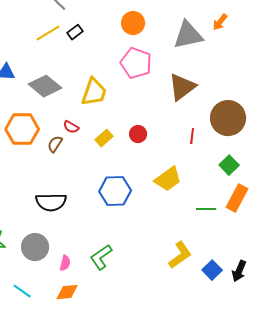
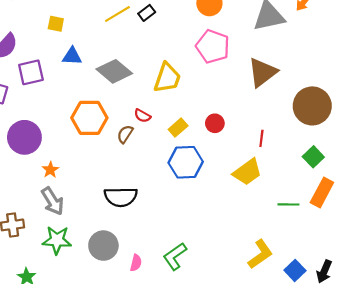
red line: (192, 136) -> (261, 138), moved
blue hexagon: (115, 191) -> (186, 162), moved

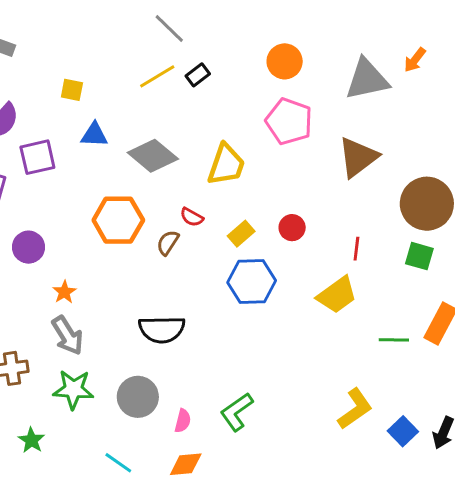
purple circle: (24, 137) -> (28, 247), size x0.7
green square: (313, 157) -> (419, 256), moved, turned -30

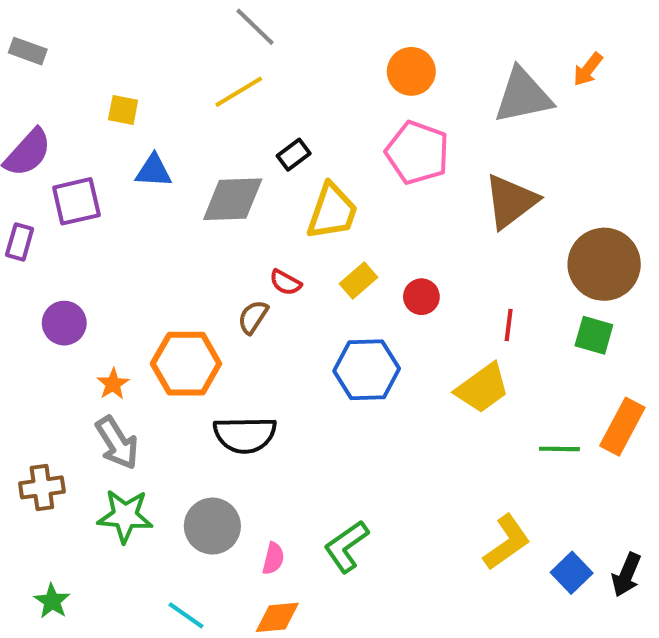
black rectangle: (198, 75) -> (294, 155), moved
gray diamond: (153, 156) -> (233, 199), turned -42
orange hexagon: (118, 220) -> (186, 364), moved
yellow rectangle: (241, 234) -> (359, 280), moved
green star: (31, 440) -> (52, 601), moved

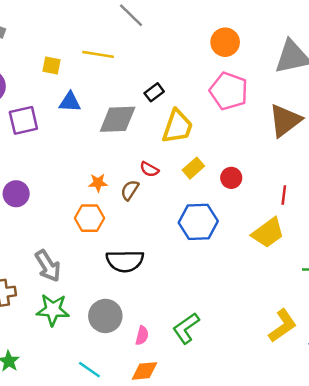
yellow line: (239, 92) -> (98, 54), moved, turned 40
orange hexagon: (186, 364) -> (89, 218), size x0.7
orange star: (113, 384) -> (98, 183), moved, turned 30

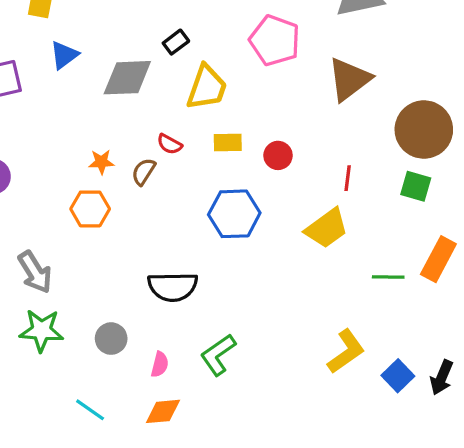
blue triangle: (70, 102) -> (64, 55), turned -40
yellow rectangle: (193, 168) -> (228, 142), turned 40
black semicircle: (125, 261) -> (173, 287), moved
gray circle: (105, 316) -> (111, 339), size x0.7

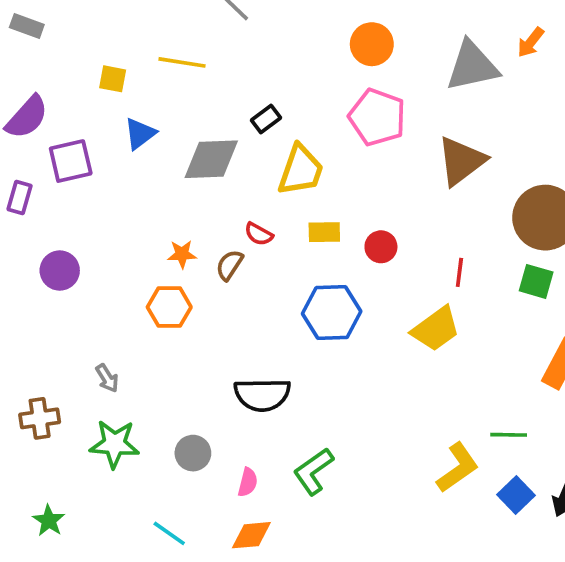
gray arrow: (35, 272) -> (107, 378), size x0.6
green line: (388, 277) -> (509, 435), moved

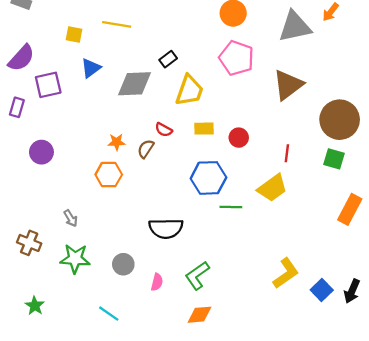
brown cross: (40, 418) -> (29, 243), turned 30
green line: (509, 435) -> (231, 207), moved
orange diamond: (251, 535) -> (200, 315), moved

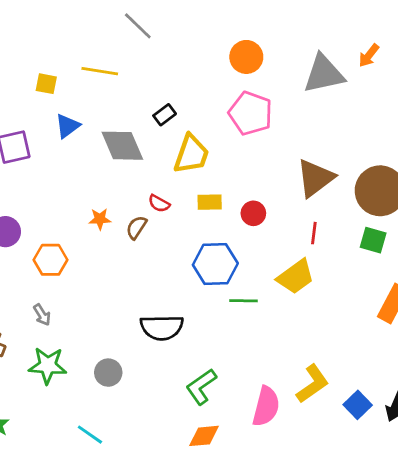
gray diamond: (135, 84) -> (122, 146), turned 69
brown triangle: (288, 85) -> (315, 178), moved
orange hexagon: (109, 175) -> (50, 260), moved
pink semicircle: (157, 282) -> (266, 406), moved, size x1.8

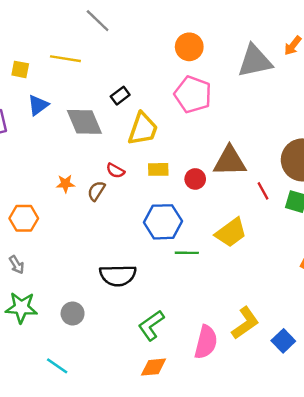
brown triangle: (315, 178) -> (230, 161), moved, turned 36
red line: (314, 233) -> (263, 191), moved, turned -36

